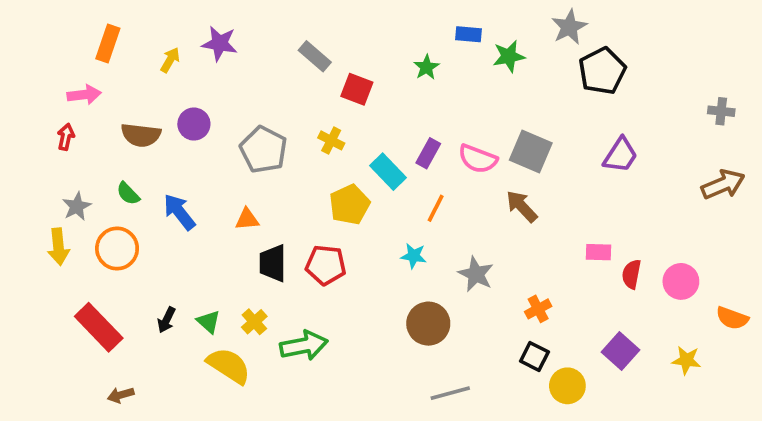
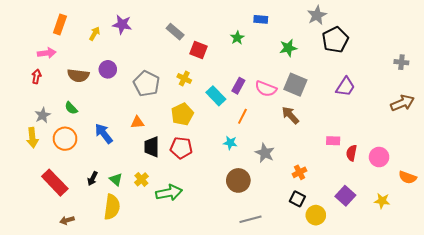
green star: (509, 56) -> (288, 48), moved
yellow pentagon: (350, 205) -> (182, 114), moved
blue arrow: (179, 212) -> (104, 134), moved
yellow semicircle: (229, 366) -> (112, 207), moved, turned 65

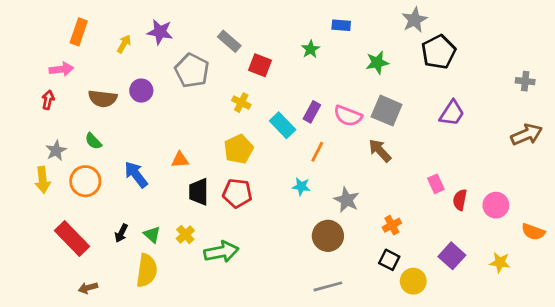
gray pentagon: (147, 84) -> (192, 71), moved
pink rectangle: (333, 141) -> (436, 184), turned 64
brown circle: (238, 180) -> (328, 236), moved

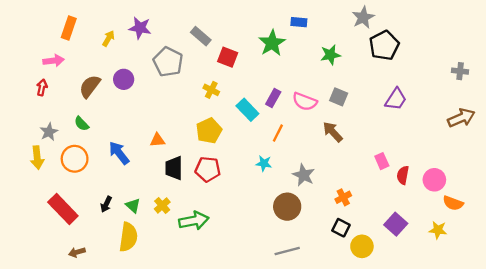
green star: (311, 49) -> (272, 43), size x1.6
brown semicircle: (103, 99) -> (90, 86), turned 120
gray square: (387, 111) -> (339, 97), size x0.7
orange semicircle: (533, 232) -> (453, 203), moved

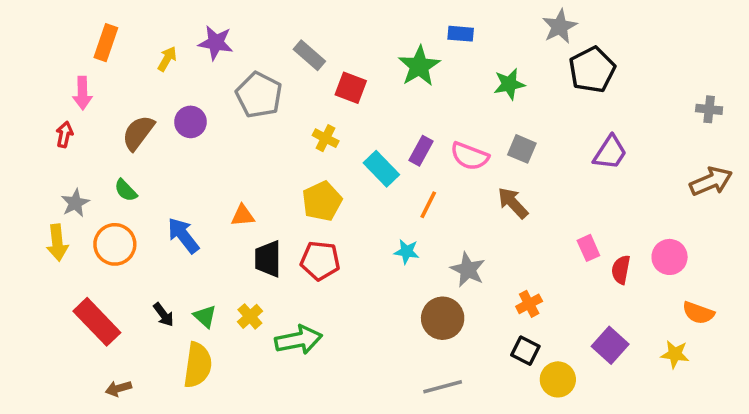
pink arrow: (54, 61) -> (82, 93), turned 96
pink circle: (434, 180) -> (670, 257), moved
black arrow: (106, 204) -> (163, 315), turned -63

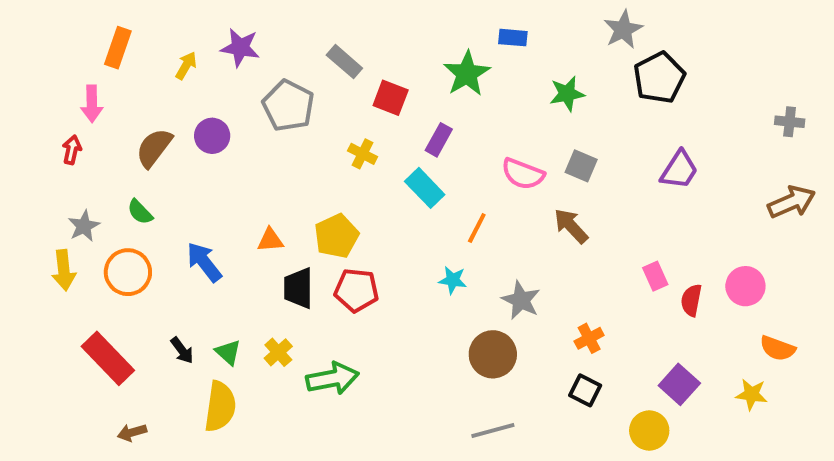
purple rectangle: (421, 151) -> (439, 140), moved
yellow pentagon: (322, 201) -> (336, 236), moved
yellow circle: (558, 379) -> (649, 431), moved

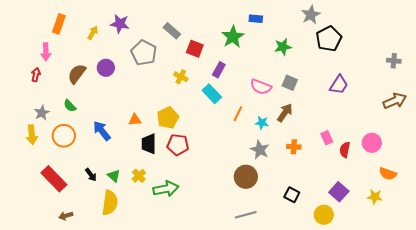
brown arrow: (571, 226) -> (285, 113), turned 78
cyan star: (453, 280) -> (262, 123), moved
orange cross: (589, 338) -> (294, 147), moved, turned 32

